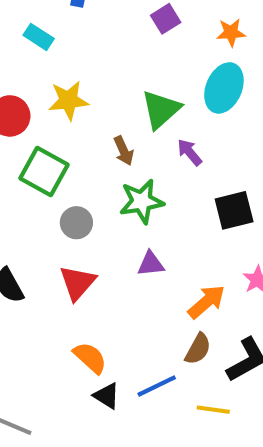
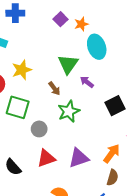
orange star: (231, 33) -> (81, 24), moved
cyan ellipse: (224, 88) -> (97, 47), turned -30
purple triangle: (151, 264) -> (79, 158), moved, size x1.5
red triangle: (77, 283) -> (46, 158), turned 42

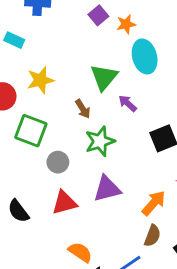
purple triangle: (79, 158) -> (107, 189), moved

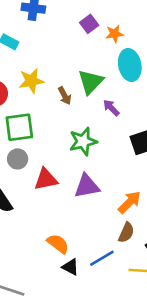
brown arrow: (83, 109) -> (65, 96), moved
green square: (31, 131) -> (19, 127), turned -32
gray circle: (58, 162) -> (18, 159), moved
red triangle: (64, 203) -> (46, 179), moved

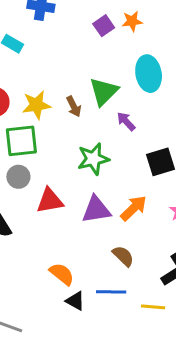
orange star: (114, 34) -> (132, 21), moved
yellow star: (31, 81) -> (36, 105), moved
orange arrow: (129, 202) -> (134, 208), moved
brown semicircle: (126, 233) -> (123, 256), moved, turned -72
blue line: (102, 258) -> (111, 292), turned 30

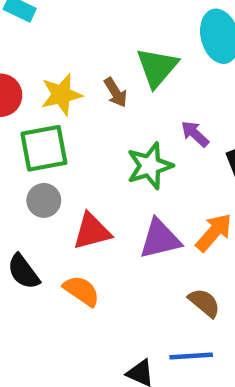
purple arrow: (126, 121) -> (195, 134), moved
orange semicircle: (62, 274) -> (82, 291), moved

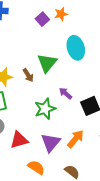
purple triangle: (160, 239) -> (51, 143), turned -35
orange semicircle: (82, 291) -> (36, 167), moved

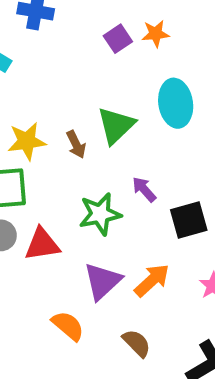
red triangle: (19, 140) -> (42, 244), moved

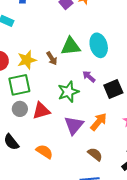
cyan ellipse: (176, 103) -> (99, 45), moved
green triangle: (116, 126) -> (71, 46), turned 45
orange semicircle: (68, 326) -> (44, 152), moved

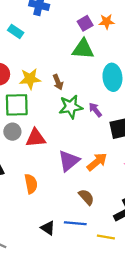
green triangle: (71, 46) -> (83, 49), moved
green star: (68, 92) -> (71, 107), moved
orange semicircle: (44, 152) -> (31, 184), turned 36

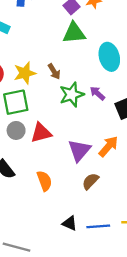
brown semicircle: (86, 197) -> (90, 181), moved, turned -84
blue line: (75, 223) -> (98, 226), moved

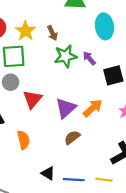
yellow star: (25, 73) -> (25, 31), turned -30
red triangle: (41, 133) -> (33, 99), moved, turned -42
orange semicircle: (44, 181) -> (23, 140), moved

